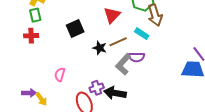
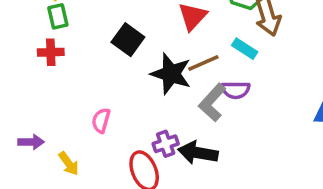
black square: (75, 28) -> (128, 40), turned -30
black star: (100, 48) -> (171, 74), size x1.6
purple arrow: (29, 93) -> (31, 142), moved

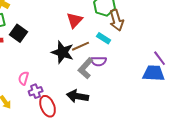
black square: (128, 40) -> (19, 33), moved
purple cross: (166, 144) -> (36, 91), moved

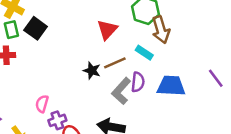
black square: (19, 33) -> (36, 28), moved
black star: (63, 52) -> (92, 71), size x0.6
purple semicircle: (99, 61) -> (138, 82), turned -84
blue trapezoid: (154, 73) -> (171, 86), moved

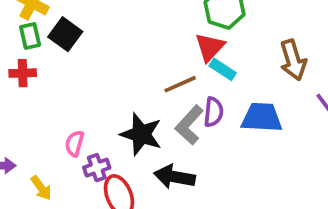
red triangle: (107, 30) -> (210, 47), moved
brown arrow: (161, 30) -> (293, 60), moved
black star: (92, 71) -> (141, 134), moved, size x1.6

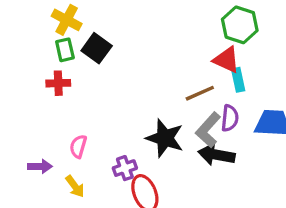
red triangle: (210, 47) -> (226, 60), turned -48
cyan rectangle: (223, 69) -> (238, 80), turned 45
pink semicircle: (75, 143) -> (78, 146), moved
black arrow: (175, 177) -> (216, 155), moved

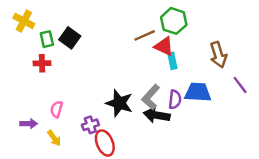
yellow cross: (67, 20) -> (24, 21), moved
brown line: (200, 93) -> (145, 35), moved
purple semicircle: (230, 118) -> (175, 99), moved

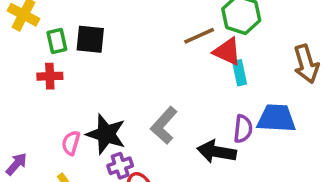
black square: (70, 38) -> (90, 39), turned -30
gray L-shape: (151, 97) -> (164, 125), moved
black star: (119, 103) -> (106, 134), moved
purple arrow: (29, 124) -> (16, 164), moved, turned -49

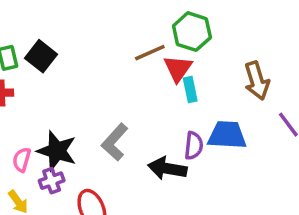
black square: (90, 39) -> (41, 56), turned 32
red triangle: (227, 52) -> (178, 68), turned 40
purple cross: (120, 166) -> (52, 181), moved

